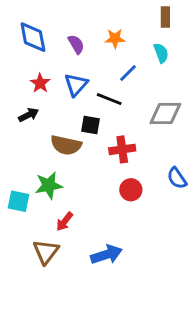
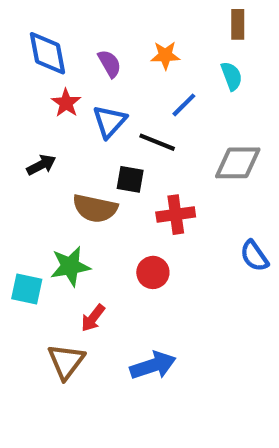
red star: (40, 83) -> (66, 103), moved
red circle: (131, 190) -> (153, 272), moved

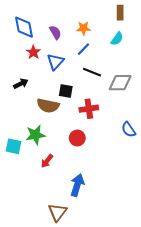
cyan semicircle: (232, 76) -> (117, 39), turned 56
blue line: (184, 105) -> (84, 49), moved
black line: (157, 142) -> (92, 72), moved
brown triangle: (66, 361) -> (57, 212), moved
blue arrow: (153, 366) -> (77, 185), turned -55

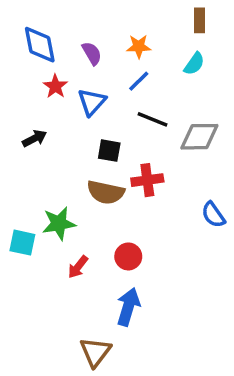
brown semicircle: (48, 106) -> (106, 192), moved
red circle: (77, 138) -> (128, 256), moved

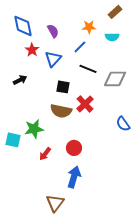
brown rectangle: (199, 20) -> (115, 12), turned 48
orange star: (139, 46) -> (89, 27), moved
cyan semicircle: (194, 64) -> (112, 37), turned 56
red cross: (147, 180) -> (85, 104), turned -36

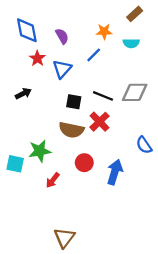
black line: (88, 69) -> (103, 96), moved
red circle: (74, 148) -> (84, 163), moved
blue arrow: (74, 177) -> (115, 172), moved

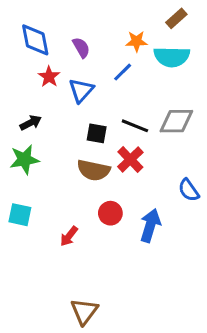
cyan semicircle: (131, 43) -> (172, 57), size x1.6
green star: (40, 151) -> (24, 160), moved

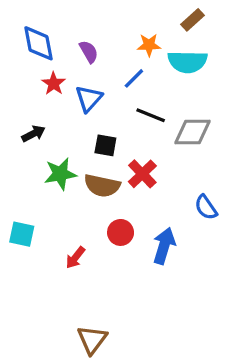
black line: (135, 126) -> (151, 115), moved
green star: (24, 160) -> (60, 174), moved

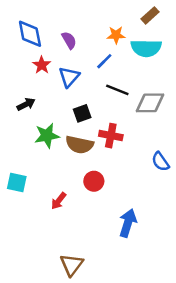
black square: (105, 145) -> (82, 113), turned -30
red cross: (142, 174) -> (111, 136), turned -35
blue arrow: (164, 246) -> (128, 223), moved

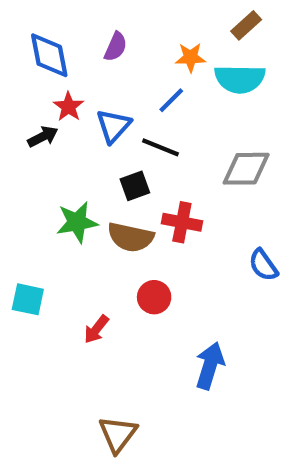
purple semicircle: (69, 40) -> (116, 47), moved, turned 54
black line: (117, 90) -> (161, 147), moved
black arrow: (26, 104) -> (43, 137), moved

